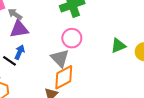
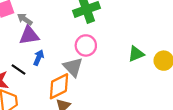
blue arrow: (20, 52) -> (39, 58), moved
orange diamond: (64, 77) -> (59, 86), moved

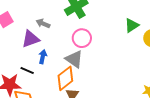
gray arrow: (25, 19) -> (43, 23), moved
green triangle: (136, 54) -> (132, 25), moved

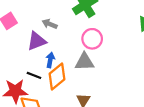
gray triangle: (74, 59) -> (84, 62), turned -36
orange diamond: (65, 78) -> (57, 77), moved

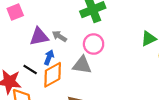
gray arrow: (50, 24) -> (59, 36), moved

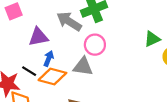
gray arrow: (59, 36) -> (69, 21), moved, size x1.6
orange diamond: (53, 75) -> (52, 76), turned 44

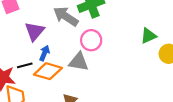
purple triangle: (38, 37) -> (35, 31), turned -40
black line: (29, 71) -> (25, 65), turned -48

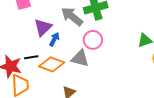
blue arrow: (45, 53) -> (54, 39), moved

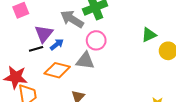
blue arrow: (54, 39) -> (57, 44), turned 32
black line: (31, 57) -> (36, 49), moved

